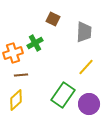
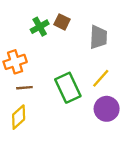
green cross: (35, 43) -> (40, 27), moved
green rectangle: (63, 95) -> (68, 88), moved, turned -60
purple circle: (89, 104) -> (107, 109), moved

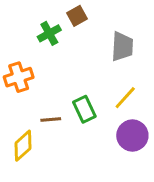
brown square: (62, 22) -> (77, 16), moved, turned 35
brown line: (24, 88) -> (51, 119), moved
green rectangle: (68, 88) -> (84, 109), size x0.7

